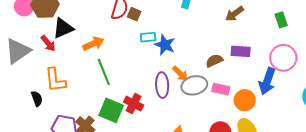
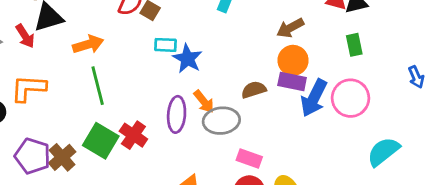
orange L-shape: (55, 80) -> (28, 88), turned 92
blue arrow: (267, 81) -> (314, 98), moved
pink rectangle: (221, 89) -> (249, 158), moved
orange circle: (245, 100) -> (293, 60), moved

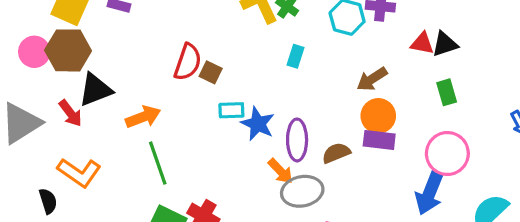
orange L-shape: (28, 88) -> (79, 172), turned -144
blue arrow: (314, 98) -> (430, 193), moved
purple ellipse: (177, 114) -> (297, 140), moved

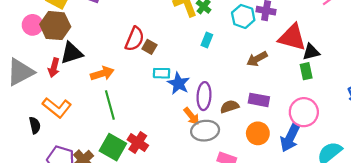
red triangle: (422, 43) -> (292, 37), size x1.8
black triangle: (445, 44) -> (311, 52), moved
red arrow: (70, 113) -> (54, 68), turned 48
orange circle: (378, 116) -> (258, 133), moved

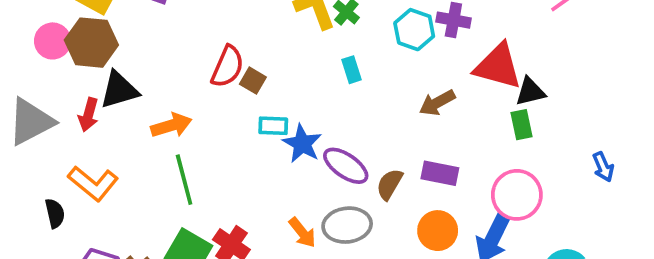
cyan rectangle: (207, 40) -> (351, 70), turned -40
purple ellipse: (204, 96) -> (346, 166), turned -60
brown semicircle: (230, 107) -> (389, 184), turned -42
orange arrow: (191, 116) -> (302, 233), moved

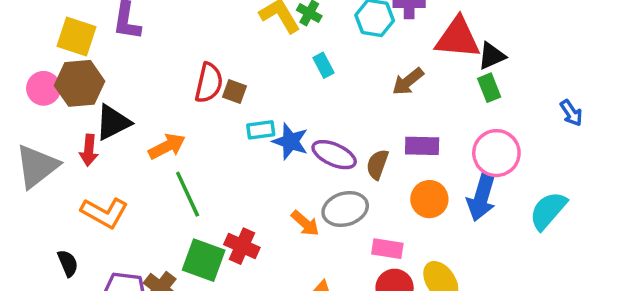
black semicircle: (55, 213) -> (68, 263), moved

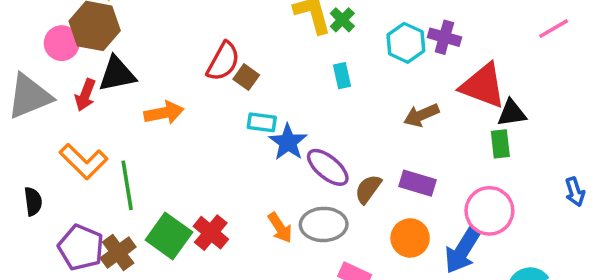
pink circle: (44, 88) -> (62, 43), moved
green line: (188, 194) -> (127, 185), moved

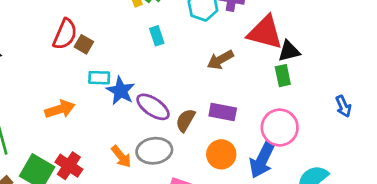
orange arrow: (164, 113) -> (60, 109), moved

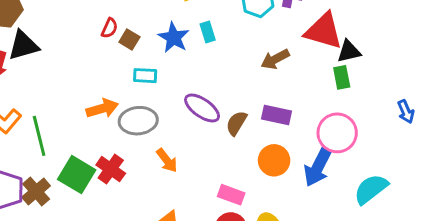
red semicircle: (65, 34) -> (110, 28), size x0.6
blue star: (121, 91) -> (174, 37), moved
gray ellipse: (154, 151) -> (138, 121), moved

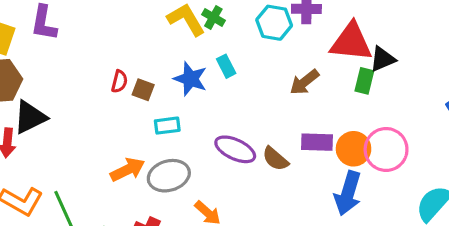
green rectangle: (342, 77) -> (364, 81), moved, turned 35
brown semicircle: (236, 123) -> (275, 159), turned -70
orange circle: (274, 160) -> (354, 149), moved
blue arrow: (318, 167) -> (348, 193), moved

